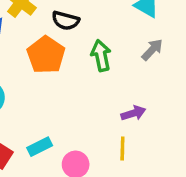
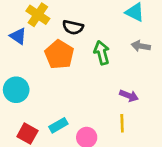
gray arrow: (152, 50) -> (141, 46), turned -120
purple arrow: (133, 113) -> (129, 96), turned 42

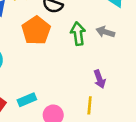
gray arrow: (141, 46) -> (105, 32), moved
purple arrow: (129, 96) -> (100, 79), turned 42

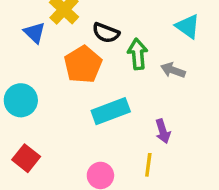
green arrow: (78, 34) -> (138, 54), moved
cyan rectangle: (27, 100) -> (111, 111), moved, size x1.5

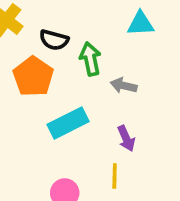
cyan triangle: (188, 26) -> (141, 24), turned -32
gray arrow: (173, 70) -> (124, 86), moved

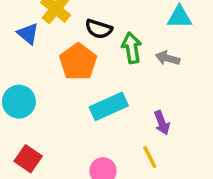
gray arrow: (124, 86) -> (168, 58), moved
yellow line: (115, 176) -> (150, 157), turned -30

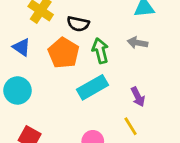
blue triangle: (28, 34) -> (22, 47), moved
green arrow: (132, 48) -> (100, 51), moved

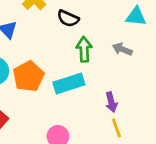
orange pentagon: (64, 53) -> (28, 76), moved
yellow line: (131, 126) -> (116, 128), moved

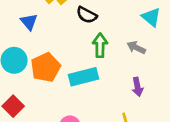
cyan triangle: (136, 16) -> (151, 17), turned 30
purple arrow: (111, 102) -> (138, 87), moved

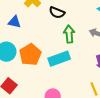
blue triangle: (29, 22) -> (15, 22), turned -32

